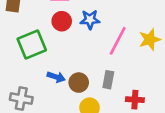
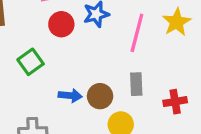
green square: (32, 44) -> (31, 62), size x0.7

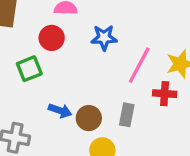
red circle: (61, 24) -> (52, 38), moved
red cross: (175, 102) -> (165, 94), moved

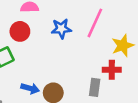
pink line: (139, 65) -> (95, 23), moved
gray rectangle: (127, 115) -> (95, 87), moved

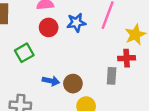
red circle: (20, 31) -> (49, 27), moved

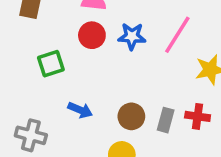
red cross: (127, 58) -> (198, 116), moved
brown circle: (73, 84) -> (131, 116), moved

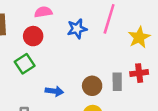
red circle: (92, 35) -> (33, 36), moved

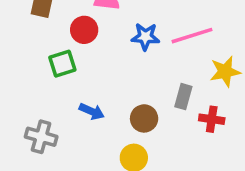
pink line: (109, 19) -> (192, 36), turned 40
gray rectangle: (117, 82) -> (183, 97), moved

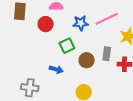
green square: (62, 64) -> (67, 46), moved
brown circle: (144, 118) -> (87, 60), moved

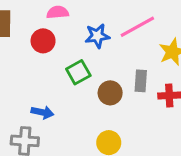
blue arrow: (56, 69) -> (42, 112), moved

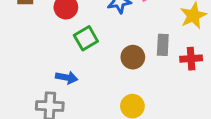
green square: (78, 72) -> (86, 38), moved

